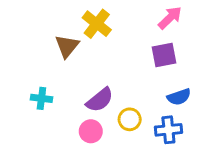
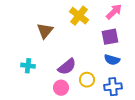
yellow cross: (97, 24) -> (79, 16), moved
blue semicircle: (179, 97) -> (112, 60), moved, turned 35

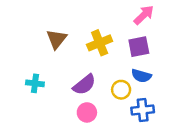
yellow cross: (79, 16) -> (100, 43), moved, turned 30
yellow circle: (87, 80) -> (121, 90), moved
pink circle: (61, 88) -> (87, 112), moved

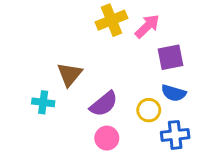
pink arrow: (144, 15) -> (147, 26), moved
brown triangle: (57, 39) -> (70, 74), moved
yellow cross: (100, 43) -> (111, 20), moved

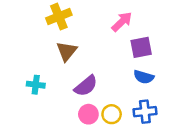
yellow cross: (111, 20) -> (59, 17), moved
brown triangle: (70, 74) -> (67, 51), moved
yellow circle: (149, 110) -> (112, 114), moved

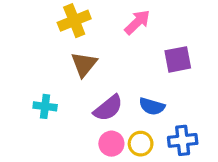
pink arrow: (122, 22) -> (137, 22), moved
blue semicircle: (144, 77) -> (152, 106), moved

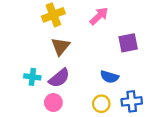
purple semicircle: (108, 108) -> (59, 78), moved
pink circle: (111, 144) -> (53, 103), moved

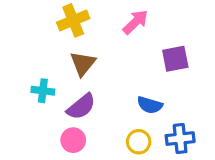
cyan cross: (32, 77) -> (43, 91), moved

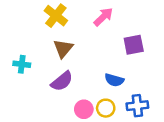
yellow cross: (73, 20) -> (56, 16), turned -30
cyan cross: (43, 91) -> (22, 64), moved
pink circle: (73, 140) -> (84, 109), moved

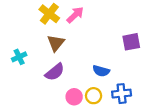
pink arrow: (103, 17) -> (75, 15), moved
purple square: (134, 45) -> (131, 42), moved
cyan cross: (22, 64) -> (19, 57), turned -32

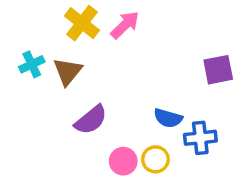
brown triangle: (56, 43) -> (68, 71), moved
cyan cross: (19, 57) -> (32, 64), moved
blue cross: (122, 94) -> (200, 138), moved

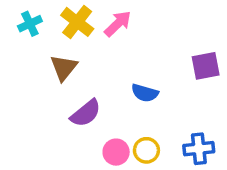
cyan cross: (32, 64) -> (30, 24), moved
blue semicircle: (168, 118) -> (145, 93), moved
blue cross: (200, 138) -> (199, 149), moved

